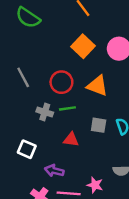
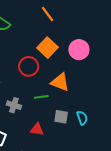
red circle: (61, 82) -> (29, 66), moved
green line: (67, 108) -> (41, 97), moved

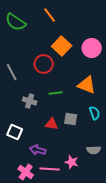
orange line: (48, 14) -> (50, 15), moved
orange triangle: (60, 82) -> (87, 85), moved
gray square: (61, 117) -> (71, 119), moved

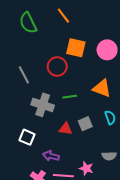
green semicircle: (16, 22) -> (28, 23), turned 30
orange square: (62, 46) -> (76, 48), turned -30
gray cross: (30, 101) -> (43, 105), size x1.5
gray square: (71, 119) -> (85, 124), turned -32

